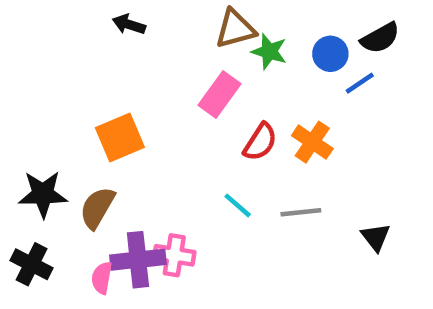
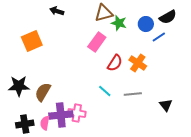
orange square: (120, 138) -> (32, 41), moved
black cross: (32, 264) -> (25, 124), moved, turned -36

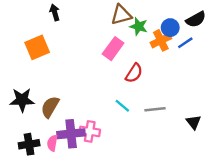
black arrow: (57, 11) -> (55, 12), moved, turned 56
orange cross: (138, 63) -> (161, 40), moved, turned 30

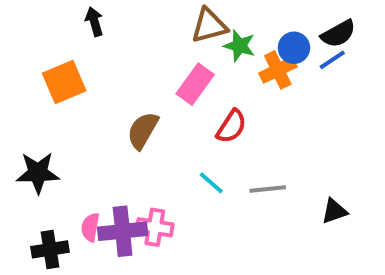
blue line: (185, 43) -> (332, 60), moved
brown semicircle: (50, 107) -> (143, 130), moved
black triangle: (194, 122) -> (334, 211), turned 49
pink semicircle: (52, 143) -> (90, 227), moved

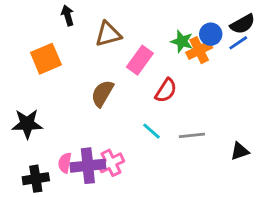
brown triangle: (209, 26) -> (108, 34), moved
green star: (239, 46) -> (182, 41), moved
pink cross: (155, 227) -> (111, 163), turned -35

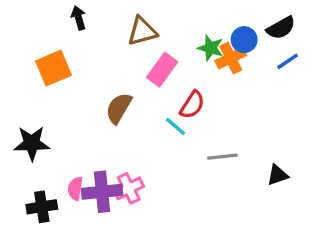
brown triangle: (108, 34) -> (142, 31), moved
blue line: (238, 43) -> (288, 61), moved
cyan line: (151, 131) -> (176, 127), moved

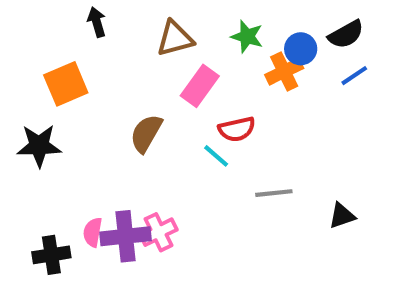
green star: (211, 48) -> (247, 36), moved
red semicircle: (192, 105) -> (237, 129), turned 44
black star: (32, 143) -> (39, 146), moved

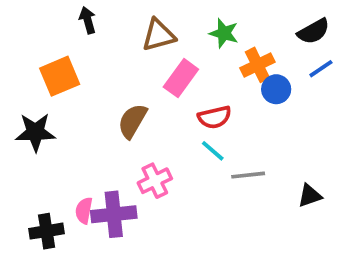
blue circle: (301, 49) -> (276, 89), moved
cyan line: (216, 156) -> (213, 151), moved
pink cross: (158, 232) -> (155, 181), moved

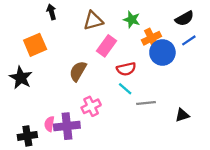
blue circle: (276, 89) -> (162, 52), size x1.5
black star: (35, 132) -> (21, 78), turned 30

